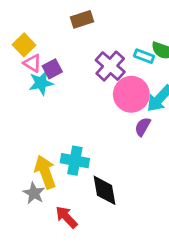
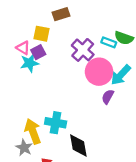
yellow square: (24, 45) -> (41, 34), moved, turned -35

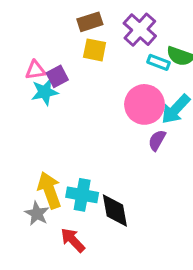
yellow square: (41, 34) -> (95, 50), moved
pink triangle: (23, 48) -> (35, 70), turned -40
purple cross: (83, 50) -> (140, 30), moved
cyan cross: (56, 123) -> (82, 195), moved

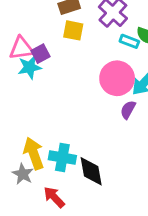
pink triangle: (35, 70) -> (21, 48), size x1.4

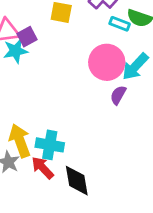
black diamond: (91, 171) -> (77, 181), moved
red arrow: (54, 197) -> (43, 168), moved

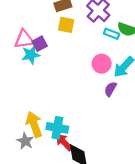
pink circle: (107, 62) -> (102, 64), size x0.7
red arrow: (43, 168) -> (64, 142), moved

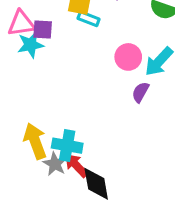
cyan rectangle: (112, 34) -> (89, 19), moved
purple square: (40, 44) -> (43, 29), turned 32
gray star: (25, 141) -> (55, 164), moved

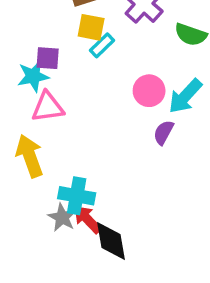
cyan rectangle: (89, 19) -> (102, 45), turned -65
pink triangle: (21, 23) -> (48, 107), moved
yellow arrow: (35, 141) -> (30, 156), moved

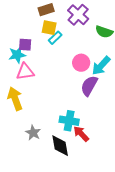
purple semicircle: (164, 132) -> (89, 86), size x1.5
cyan cross: (77, 196) -> (69, 121), moved
red arrow: (87, 219) -> (81, 134), moved

